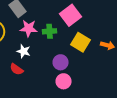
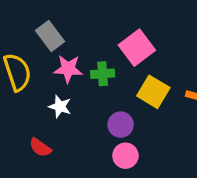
red semicircle: (17, 69) -> (40, 148), moved

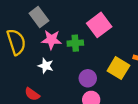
yellow square: (153, 92) -> (118, 68), moved

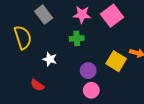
pink square: (99, 25) -> (112, 16), moved
pink star: (51, 40) -> (82, 15), moved

